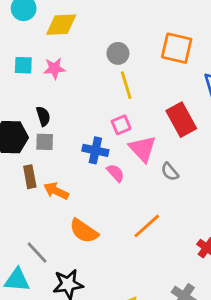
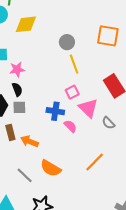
pink star: (54, 68) -> (17, 69), moved
gray line: (37, 253) -> (25, 175), moved

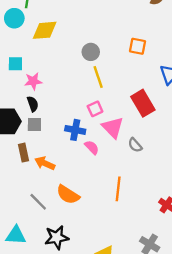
orange square: (108, 36) -> (137, 46), size x0.7
orange line: (95, 162) -> (118, 189), turned -40

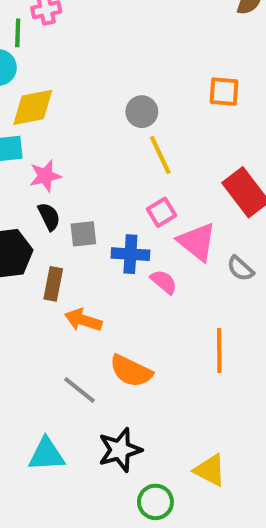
yellow diamond: (45, 30) -> (33, 107), moved
gray square: (34, 124) -> (83, 234), moved
brown rectangle: (24, 153) -> (53, 284), moved, turned 30

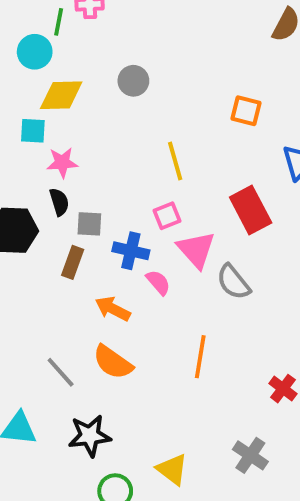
gray circle: (142, 112) -> (133, 81), moved
gray semicircle: (240, 269) -> (233, 282), size x1.4
brown rectangle: (53, 284) -> (73, 262), moved
orange arrow: (83, 320) -> (113, 309), moved

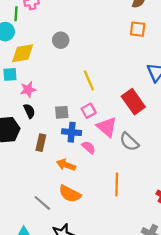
orange square: (246, 111) -> (138, 29), moved
gray square: (89, 224) -> (62, 112), moved

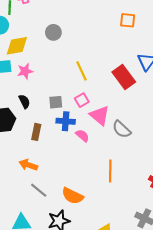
pink star: (28, 90) -> (25, 71), moved
red rectangle: (133, 102) -> (124, 77), moved
orange arrow: (66, 165) -> (28, 165), moved
orange semicircle: (70, 194) -> (73, 196), moved

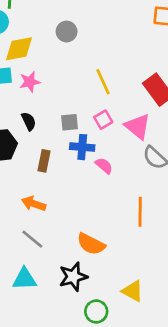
pink triangle: (100, 115) -> (138, 126), moved
gray line: (39, 190) -> (32, 239), moved

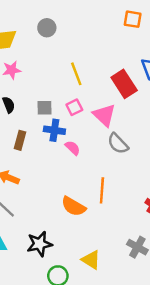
orange semicircle: (91, 244) -> (74, 206), moved

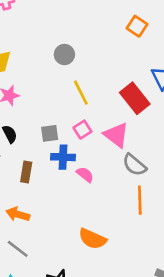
orange square: (133, 19) -> (137, 26), turned 30
gray circle: (47, 28) -> (64, 55), moved
orange line: (102, 190) -> (140, 200), moved

